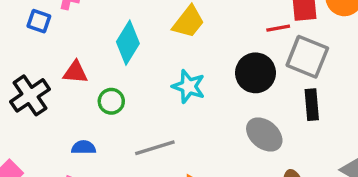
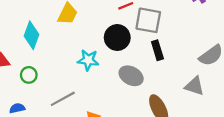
cyan star: (189, 86) -> (88, 60), moved

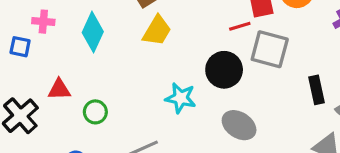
cyan diamond: (32, 35) -> (93, 32), moved
black rectangle: (157, 50) -> (316, 90), moved

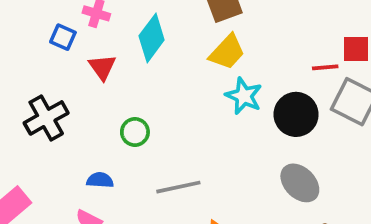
red triangle: (59, 89) -> (102, 67), moved, turned 45
cyan star: (181, 98) -> (244, 96), moved

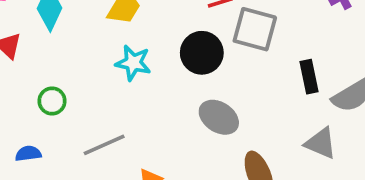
cyan star: (244, 96) -> (133, 63), moved

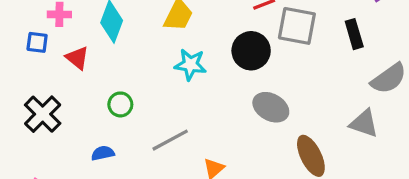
black rectangle: (309, 77) -> (354, 34), moved

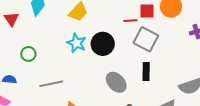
black rectangle: (354, 34) -> (146, 72), moved
black circle: (251, 51) -> (103, 44), moved

